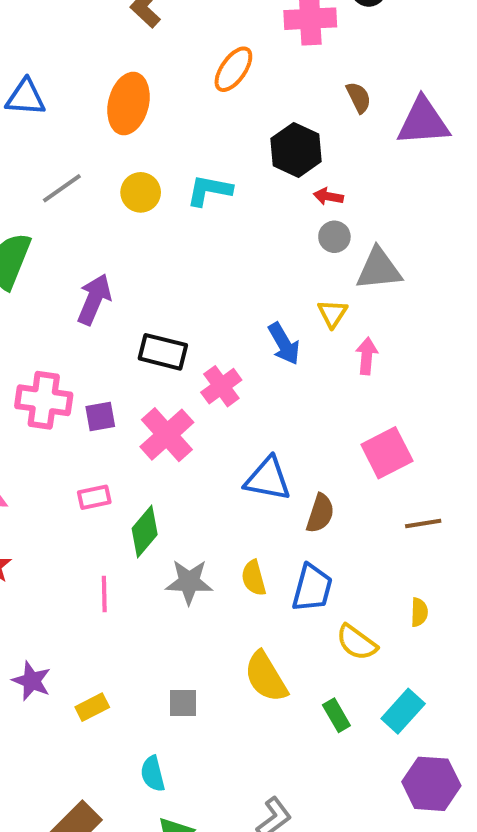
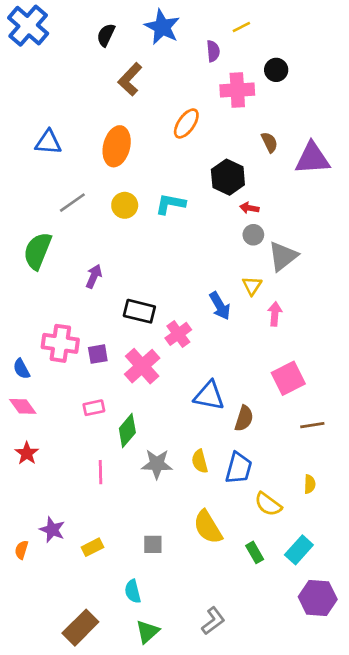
gray triangle: (379, 269) -> (283, 256), turned -32
purple arrow: (94, 299) -> (94, 276), size x0.7

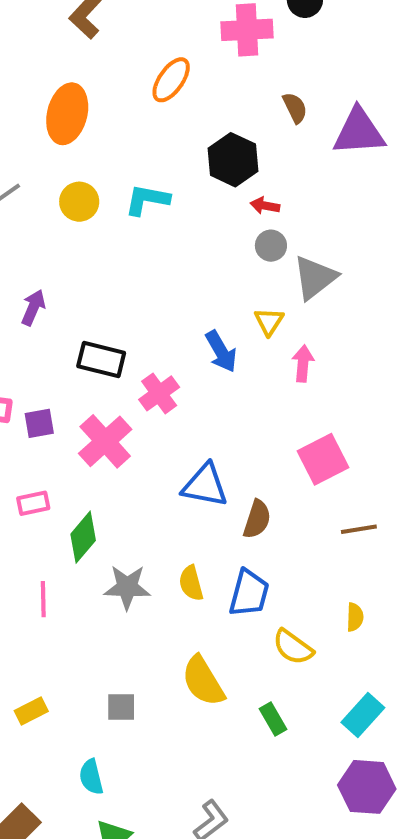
cyan rectangle: (299, 550) -> (363, 715), moved

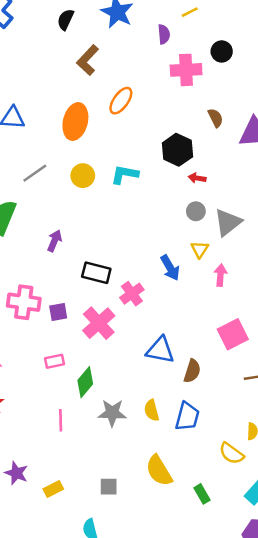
orange ellipse: (171, 80) -> (121, 101), moved
gray circle: (271, 246) -> (196, 211), moved
yellow semicircle: (293, 647) -> (232, 453), moved

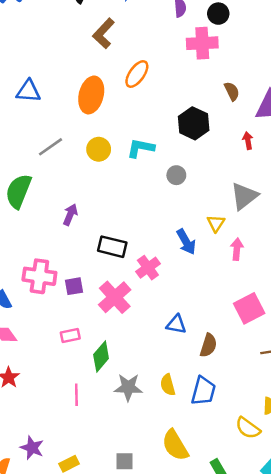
black circle: (222, 51) -> (218, 14), moved
red arrow: (197, 178) -> (248, 141), moved, turned 70
gray circle: (196, 211) -> (176, 175), moved
blue triangle: (160, 350) -> (176, 324), size x0.7

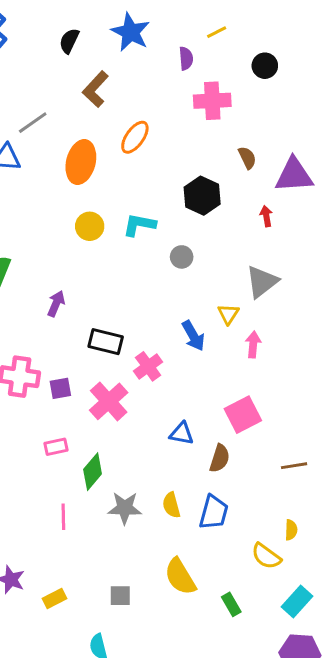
black circle: (218, 14) -> (265, 66), moved
gray line: (51, 147) -> (33, 123), moved
pink square: (249, 308) -> (243, 415), moved

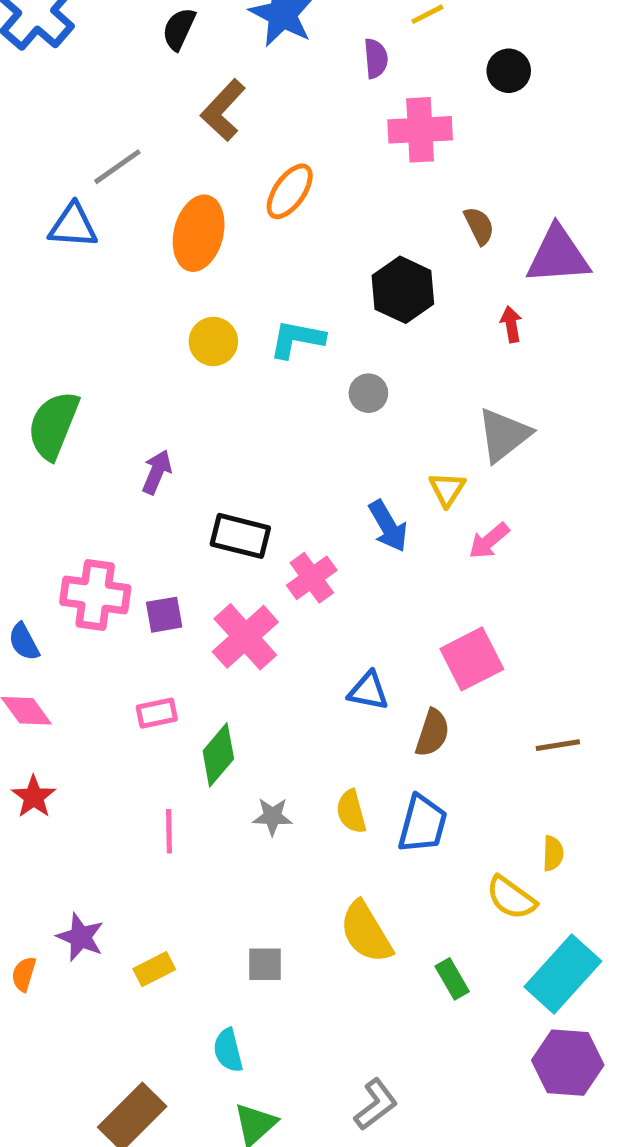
pink arrow: (253, 345) -> (489, 541), turned -135
gray star: (125, 508) -> (272, 816), size x0.7
cyan rectangle: (297, 601) -> (563, 974), size x1.4

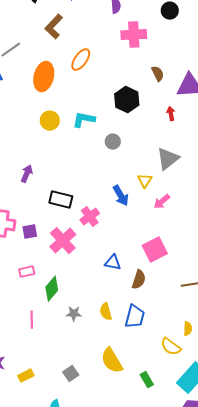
gray square: (265, 964) -> (71, 374), turned -35

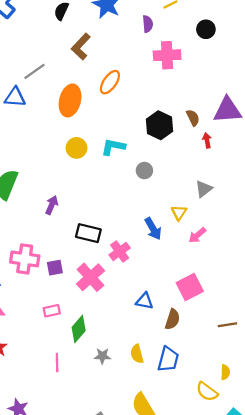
brown semicircle: (158, 74) -> (193, 118), moved
gray triangle: (168, 159) -> (204, 189), size x0.7

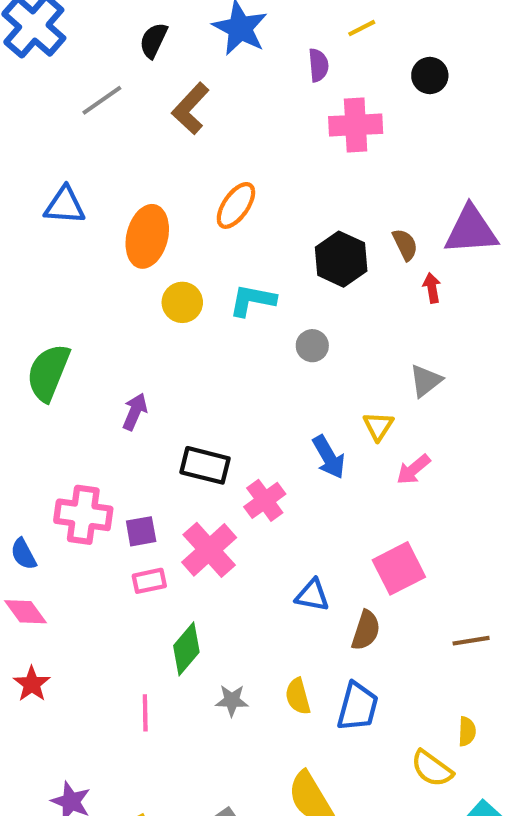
gray line: (34, 71) -> (102, 100), moved
orange ellipse: (110, 82) -> (236, 205), moved
orange ellipse: (70, 100) -> (147, 236), moved
pink rectangle: (52, 311) -> (149, 581), moved

